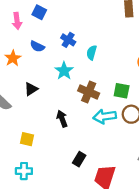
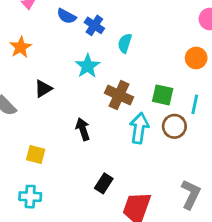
blue semicircle: (37, 46) -> (67, 16), moved
cyan arrow: (105, 116) -> (139, 128), turned 105

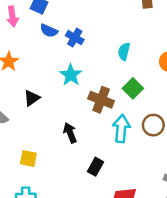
cyan semicircle: (125, 43) -> (124, 51), moved
green square: (163, 95) -> (133, 88), moved, turned 36
black rectangle: (104, 183) -> (95, 167), moved

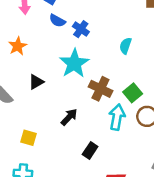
cyan star: (71, 75) -> (74, 63), size x1.4
green square: (133, 88) -> (133, 93), moved
black arrow: (70, 133) -> (69, 117), turned 60

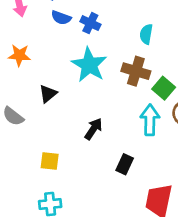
orange star: (18, 46) -> (19, 55), turned -30
brown cross: (100, 89) -> (136, 71), moved

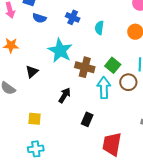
blue cross: (90, 23) -> (73, 17), moved
brown cross: (136, 71) -> (85, 67), moved

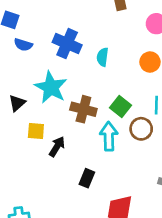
blue cross: (73, 17) -> (67, 44), size x1.5
black triangle: (32, 72) -> (17, 103), moved
yellow square: (35, 119) -> (36, 131), moved

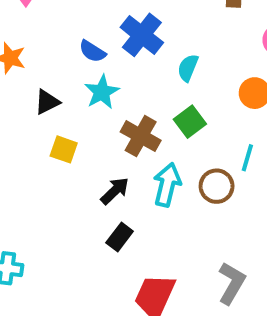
blue semicircle: (23, 45) -> (92, 51), moved
cyan star: (51, 87) -> (102, 92), size x0.7
green square: (120, 106) -> (190, 122), moved
black arrow: (57, 147) -> (115, 191), moved

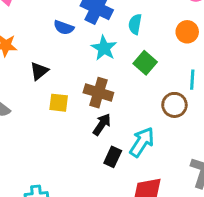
cyan star: (102, 92) -> (104, 48), moved
brown cross: (141, 136) -> (98, 93), moved
cyan arrow: (167, 185) -> (142, 142), moved, turned 32

